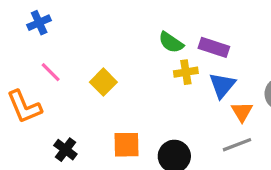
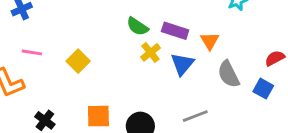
pink line: (51, 72) -> (32, 52), turned -36
yellow cross: (186, 72) -> (150, 52), turned -30
orange triangle: (242, 112) -> (210, 41), moved

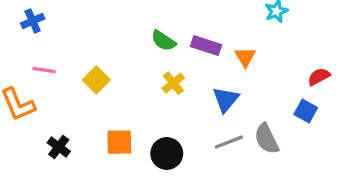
yellow cross: (150, 52) -> (173, 83), moved
blue triangle: (182, 64) -> (226, 100), moved
gray semicircle: (229, 74) -> (267, 139), moved

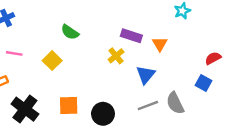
green semicircle: (163, 41) -> (70, 32), moved
yellow cross: (173, 83) -> (116, 56), moved
black cross: (59, 147) -> (25, 109), size x1.6

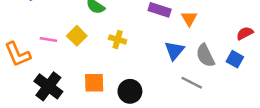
pink line: (14, 53) -> (48, 39), moved
yellow cross: (116, 56) -> (118, 39), moved, turned -35
gray semicircle: (175, 103) -> (205, 56), moved
gray line: (148, 106) -> (192, 83), moved, turned 48

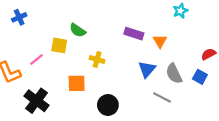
yellow square: (77, 36) -> (59, 45), moved, turned -35
pink line: (48, 39) -> (36, 60), turned -48
orange square: (94, 83) -> (77, 83), moved

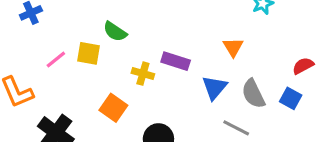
purple rectangle: (134, 34) -> (176, 61), moved
pink line: (36, 60) -> (56, 60), moved
orange square: (77, 83) -> (113, 108), turned 36

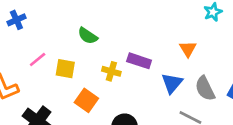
yellow square: (88, 53) -> (65, 69), moved

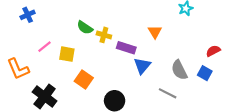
orange triangle: (188, 49) -> (155, 32), moved
yellow cross: (111, 71) -> (104, 35), moved
blue triangle: (172, 83) -> (142, 66), moved

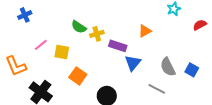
orange triangle: (155, 32) -> (145, 31), turned 32
yellow cross: (104, 35) -> (97, 34), turned -32
red semicircle: (213, 51) -> (200, 25), moved

